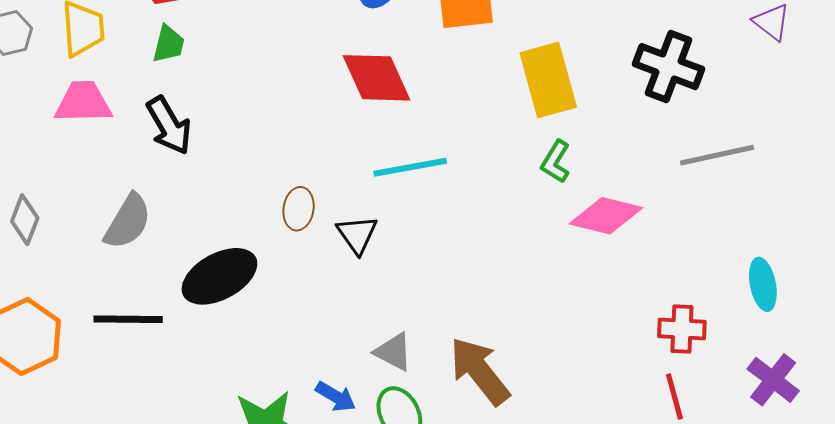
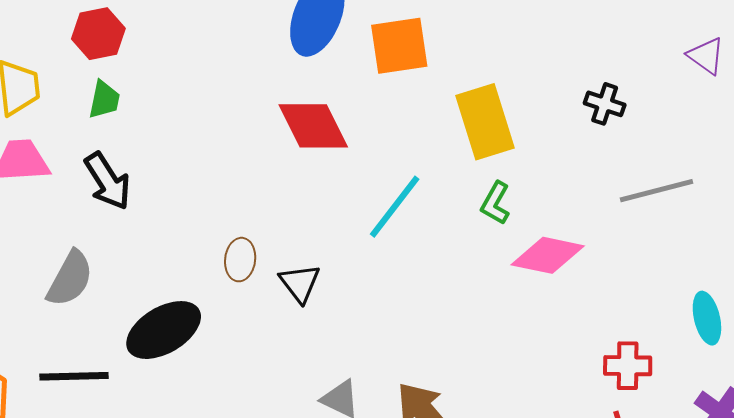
black cross: (668, 67) -> (605, 104), size x0.6
cyan line: (410, 167) -> (395, 207), moved, turned -40

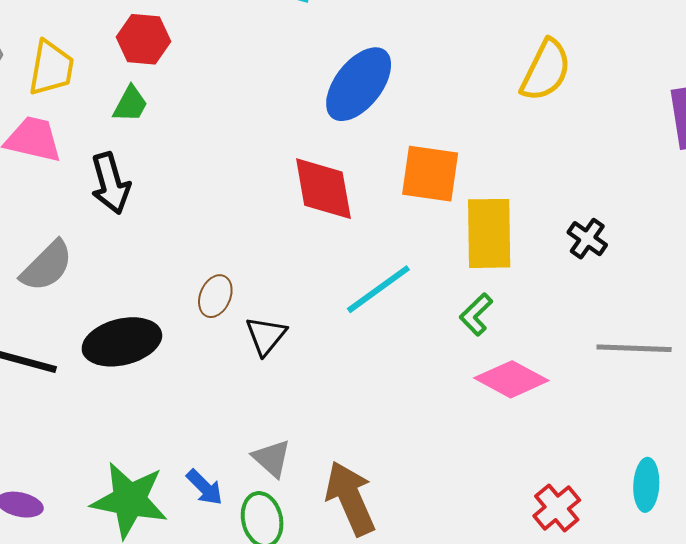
orange square: (399, 46) -> (430, 174), moved
black cross: (605, 104) -> (587, 239), moved
red cross: (628, 366) -> (557, 508), turned 33

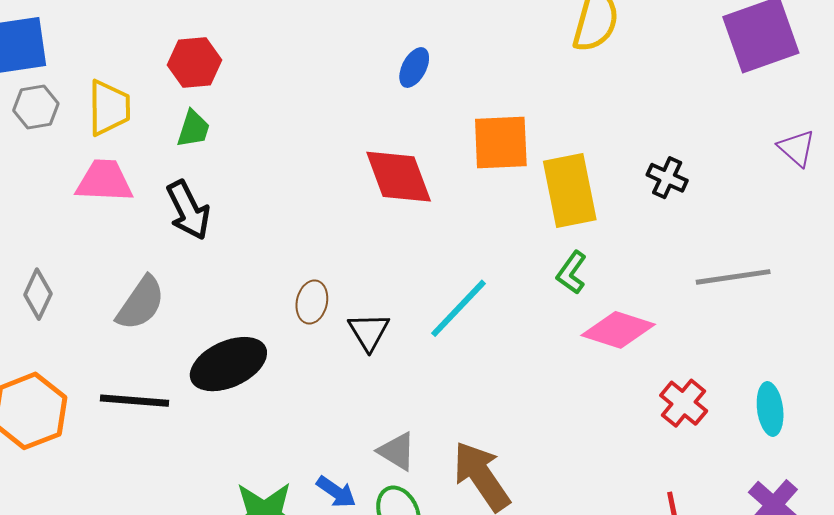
blue ellipse: (359, 84) -> (414, 68), size x0.5
cyan line: (378, 289) -> (459, 308), moved
red cross: (557, 508) -> (684, 403), moved

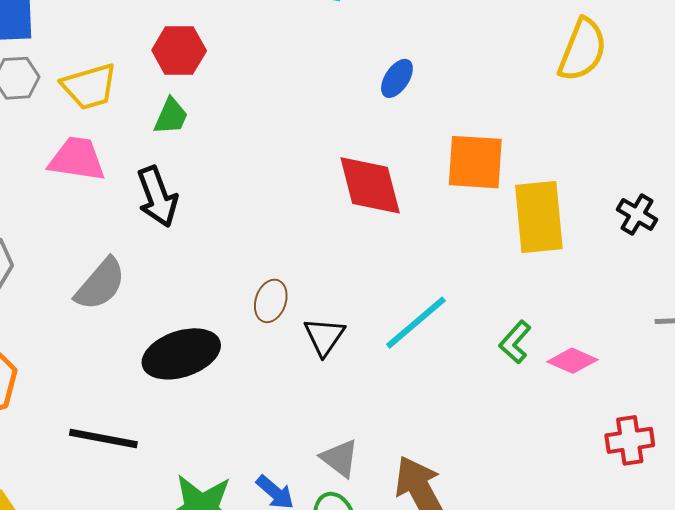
yellow trapezoid: (109, 108) -> (89, 86), turned 68
green L-shape: (572, 273) -> (515, 342), moved
pink diamond: (618, 330) -> (572, 361), size x0.7
black line: (134, 401) -> (103, 438), moved
red cross: (684, 403) -> (630, 440), turned 36

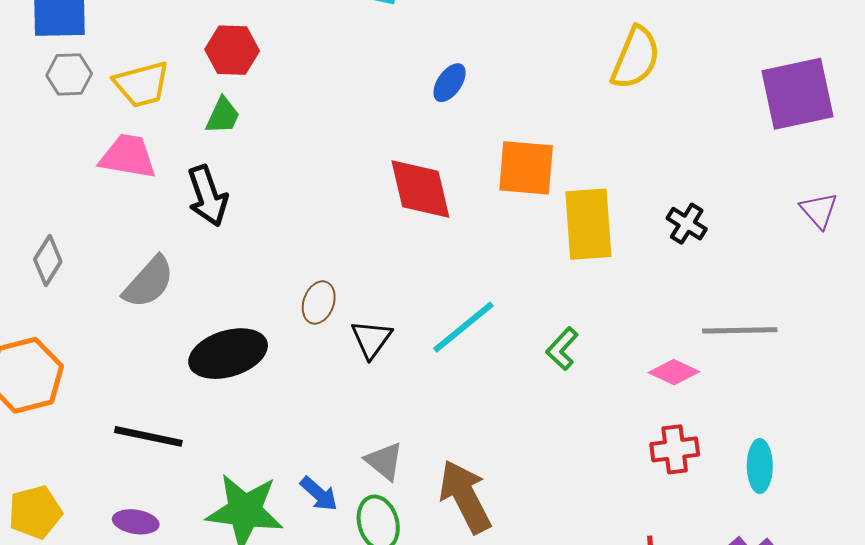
pink diamond: (572, 361) -> (674, 372), moved

